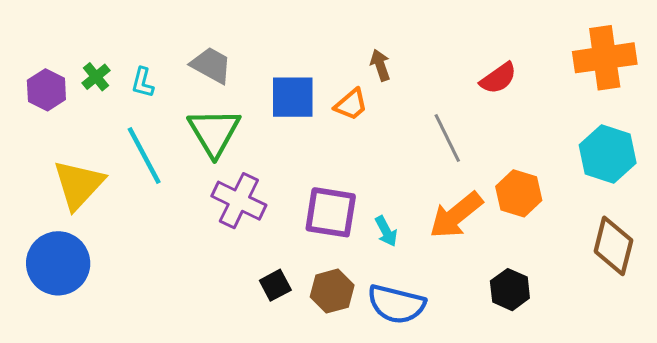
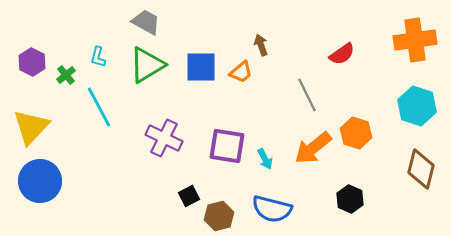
gray trapezoid: (211, 65) -> (146, 22), moved
green cross: (96, 77) -> (66, 75), moved
green triangle: (214, 132) -> (147, 65), moved, turned 30
yellow triangle: (79, 185) -> (31, 127), moved
brown hexagon: (332, 291) -> (219, 216), moved

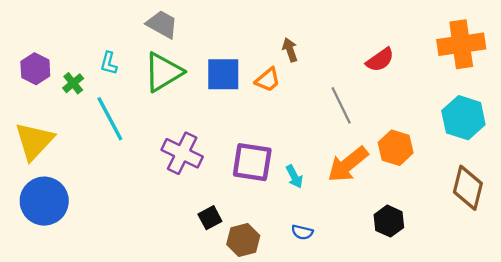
blue semicircle: (272, 209) -> (302, 232), size x0.5

